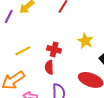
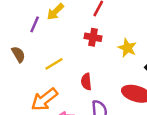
red cross: (54, 49) -> (93, 37), moved

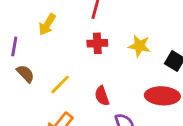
purple line: (35, 24) -> (14, 46), moved
brown semicircle: (18, 54) -> (25, 74), moved

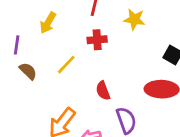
yellow star: (139, 46) -> (134, 19), moved
yellow line: (60, 85) -> (66, 65), moved

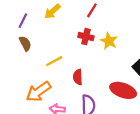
yellow star: (134, 19) -> (109, 41), moved
yellow line: (66, 65) -> (54, 61), moved

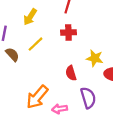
yellow star: (109, 41) -> (95, 58), moved
yellow line: (54, 61) -> (35, 44), moved

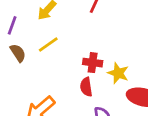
red cross: (68, 32) -> (93, 63), moved

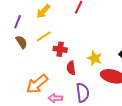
red cross: (93, 63) -> (60, 49), moved

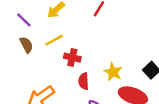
purple line: (18, 22) -> (24, 20), turned -72

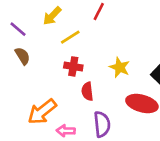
yellow line: (54, 40) -> (70, 37), moved
yellow star: (113, 72) -> (120, 67), moved

